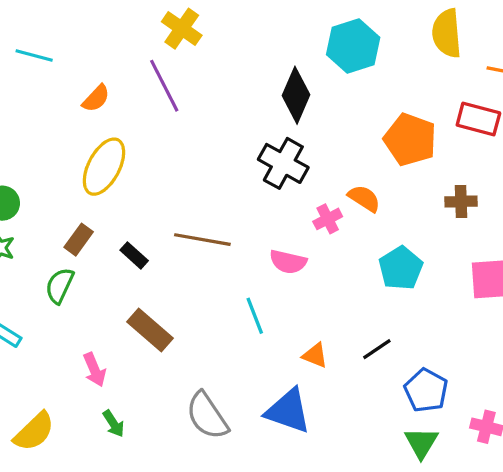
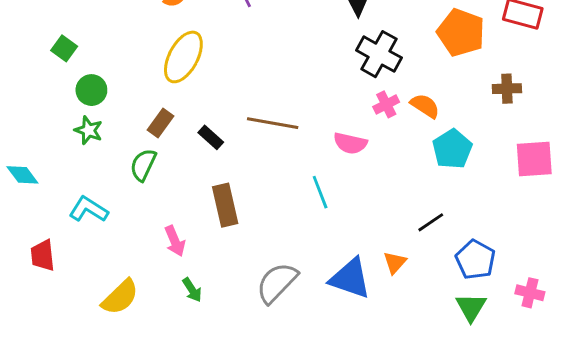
black cross: (283, 163) -> (379, 54), moved
orange semicircle: (364, 198) -> (425, 106), moved
brown rectangle: (150, 330) -> (225, 205), turned 36
orange triangle: (315, 355) -> (395, 263), moved, turned 50
gray semicircle: (207, 416) -> (277, 283), turned 78

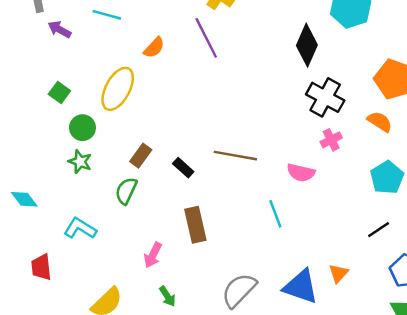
yellow ellipse: (183, 57) -> (118, 89), moved
orange semicircle: (425, 106) -> (380, 122), moved
black line: (431, 222) -> (379, 230), moved
pink arrow: (175, 241) -> (153, 255), turned 50

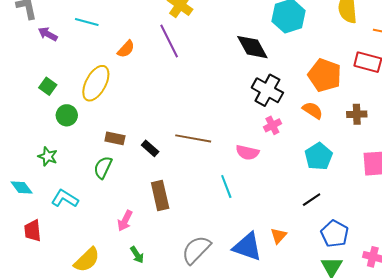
black diamond: (307, 45) -> (252, 47), turned -52
brown rectangle: (141, 156) -> (115, 138), turned 66
green star: (80, 162) -> (48, 156), moved
cyan diamond: (24, 199) -> (22, 188), moved

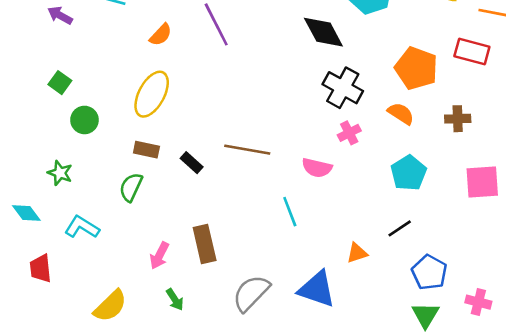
yellow ellipse: (96, 83) -> (152, 94), moved
brown rectangle: (160, 196) -> (205, 244), moved
orange triangle: (278, 236) -> (357, 253), moved, turned 30

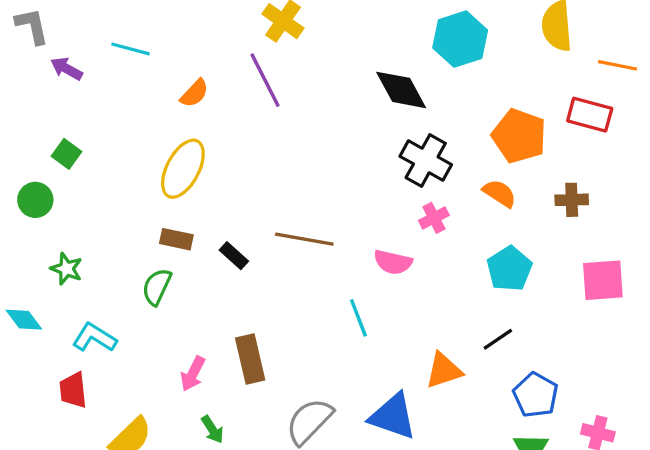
green circle: (84, 120) -> (35, 200), moved
orange triangle: (357, 253) -> (444, 370), size x1.4
red trapezoid: (41, 268) -> (73, 390), moved

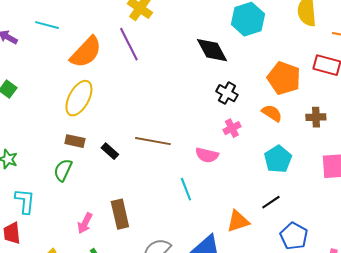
orange semicircle: (194, 93) -> (86, 52), size x1.8
black cross: (426, 160) -> (227, 93), size x0.7
cyan L-shape: (94, 338) -> (25, 201), turned 64

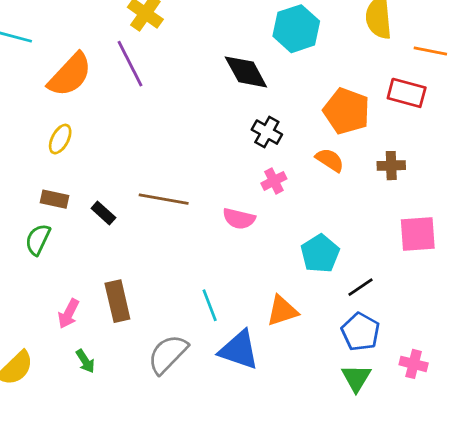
yellow ellipse: (79, 98) -> (60, 139), size x0.6
cyan pentagon: (278, 159) -> (320, 254), moved
cyan line: (186, 189) -> (210, 305), moved
black line: (271, 202) -> (360, 287), moved

